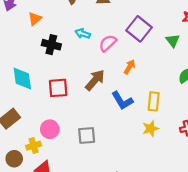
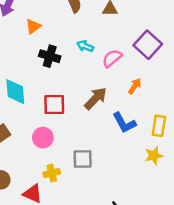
pink circle: (50, 129) -> (43, 138), moved
yellow cross: (34, 146) -> (52, 173), moved

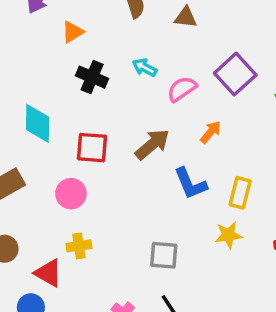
gray square: (83, 159) -> (164, 255), moved

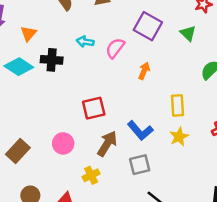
cyan diamond: (38, 123) -> (19, 67), moved, turned -40
brown arrow: (152, 144) -> (107, 144), moved
red square: (92, 148) -> (94, 108), moved
blue L-shape: (190, 184) -> (140, 131), moved
yellow cross: (79, 246) -> (91, 175), moved

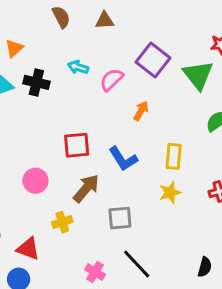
green triangle: (188, 33) -> (198, 75), size x1.6
blue L-shape: (140, 131) -> (123, 159), moved

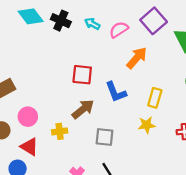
cyan arrow: (78, 67) -> (92, 24), moved
orange arrow: (141, 111) -> (137, 58), size x1.5
pink circle: (35, 181) -> (28, 117), moved

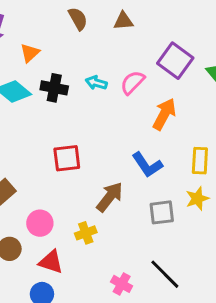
red square: (82, 75) -> (67, 158), moved
gray square: (104, 137) -> (162, 212), moved

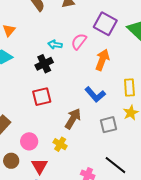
black cross: (54, 88) -> (44, 64), moved, turned -30
yellow cross: (86, 233) -> (60, 144), turned -32
red triangle: (51, 262) -> (39, 166), turned 48

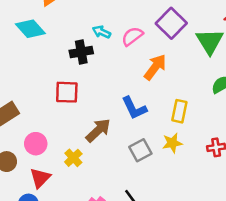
gray square: (108, 125) -> (140, 150), turned -30

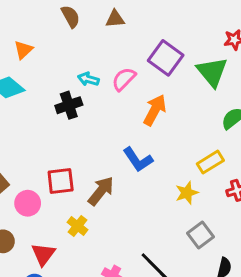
red square: (67, 92) -> (61, 181), moved
yellow rectangle: (179, 111) -> (210, 162), moved, turned 55
pink circle: (36, 144) -> (28, 203), moved
gray square: (140, 150) -> (201, 235), moved

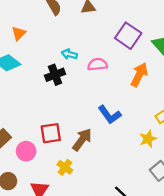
pink semicircle: (124, 79) -> (97, 64), moved, turned 42
orange arrow: (155, 110) -> (139, 75), moved

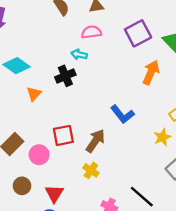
orange triangle: (19, 33) -> (34, 94), moved
purple square: (128, 36) -> (138, 33), turned 30
pink semicircle: (97, 64) -> (91, 32), moved
yellow cross: (65, 167) -> (91, 170), moved

